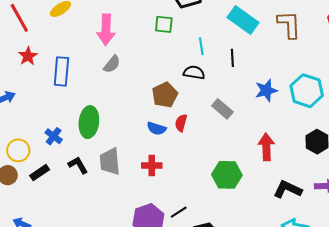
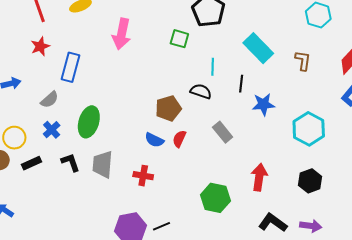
brown L-shape: (289, 24) -> (303, 61), size x0.7
gray semicircle: (112, 64) -> (49, 100), moved
blue star: (266, 90) -> (263, 104), moved

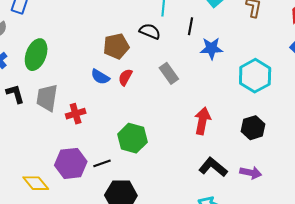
red cross: (143, 176) -> (76, 114), moved, turned -30
green hexagon: (215, 198) -> (132, 138), moved

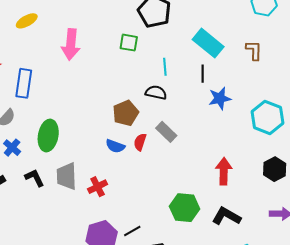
black line: (190, 26) -> (203, 74), moved
gray rectangle: (169, 73) -> (166, 132), moved
green hexagon: (132, 138) -> (185, 208), moved
black L-shape: (213, 167) -> (226, 216), moved

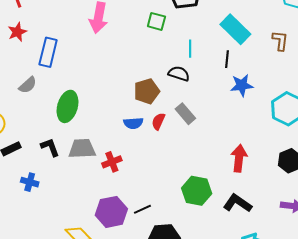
blue semicircle: (115, 146) -> (133, 123), turned -30
blue cross: (12, 148) -> (30, 182), moved, turned -30
gray trapezoid: (67, 176) -> (82, 149), turned 84

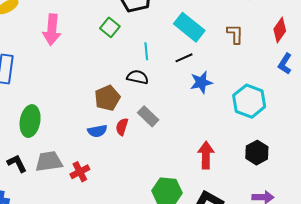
green square: (156, 21) -> (110, 27), turned 30
black line: (227, 59) -> (184, 58), turned 66

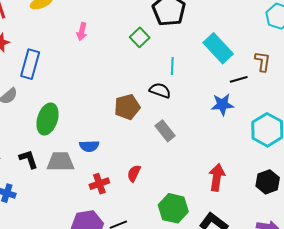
pink arrow: (52, 30) -> (82, 32), size x0.6
black line: (184, 58) -> (239, 79), moved
red semicircle: (122, 127) -> (134, 173), moved
blue semicircle: (97, 131) -> (89, 146), moved
red cross: (80, 172) -> (99, 184), moved

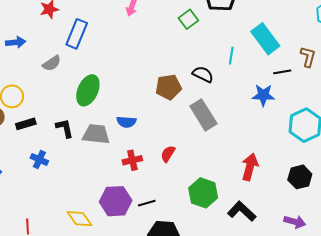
cyan line: (172, 66) -> (231, 56), moved
gray rectangle: (165, 131) -> (203, 115), size x1.4

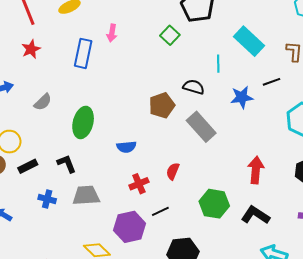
blue rectangle: (77, 34) -> (83, 53), moved
black line: (282, 72) -> (272, 82), moved
blue star: (263, 95) -> (242, 97), moved
gray trapezoid: (96, 134) -> (86, 195), moved
black line: (147, 203) -> (160, 211), moved

